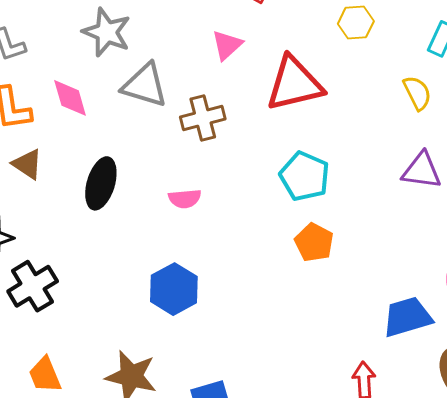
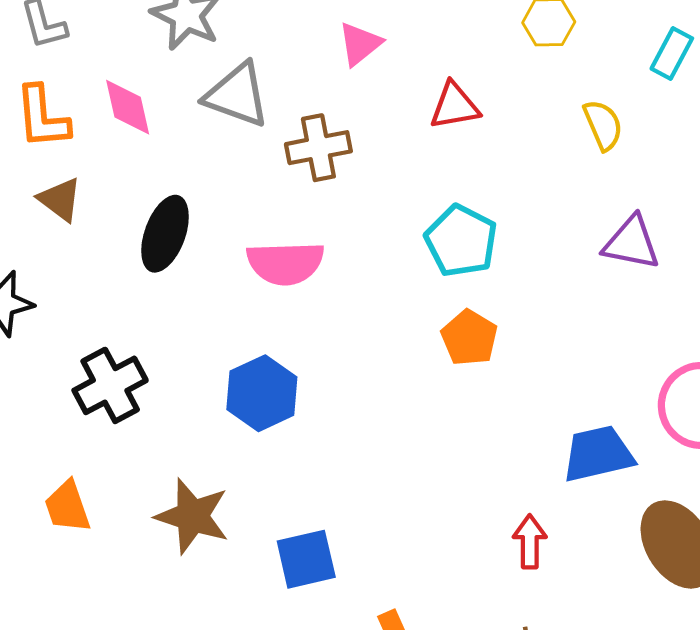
red triangle: (295, 84) -> (455, 106), size x0.6
yellow semicircle: (417, 93) -> (603, 125), moved
pink semicircle: (185, 199) -> (285, 263), size x1.6
black cross: (33, 286) -> (110, 385), moved

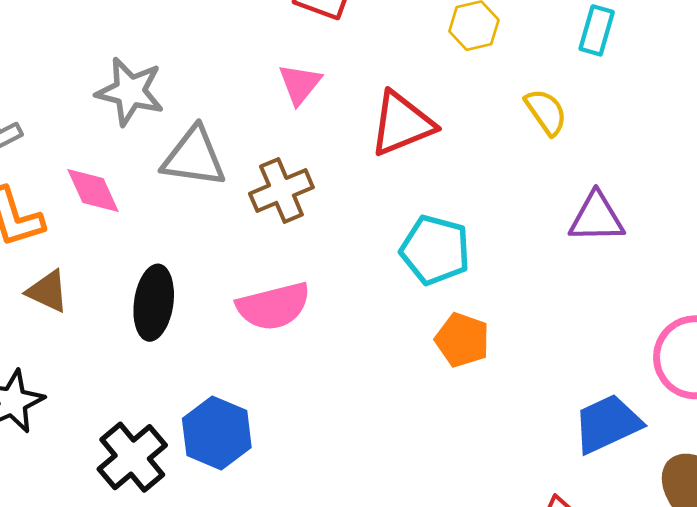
red triangle: (455, 106) -> (402, 124), size x1.4
blue hexagon: (262, 393) -> (217, 433), moved

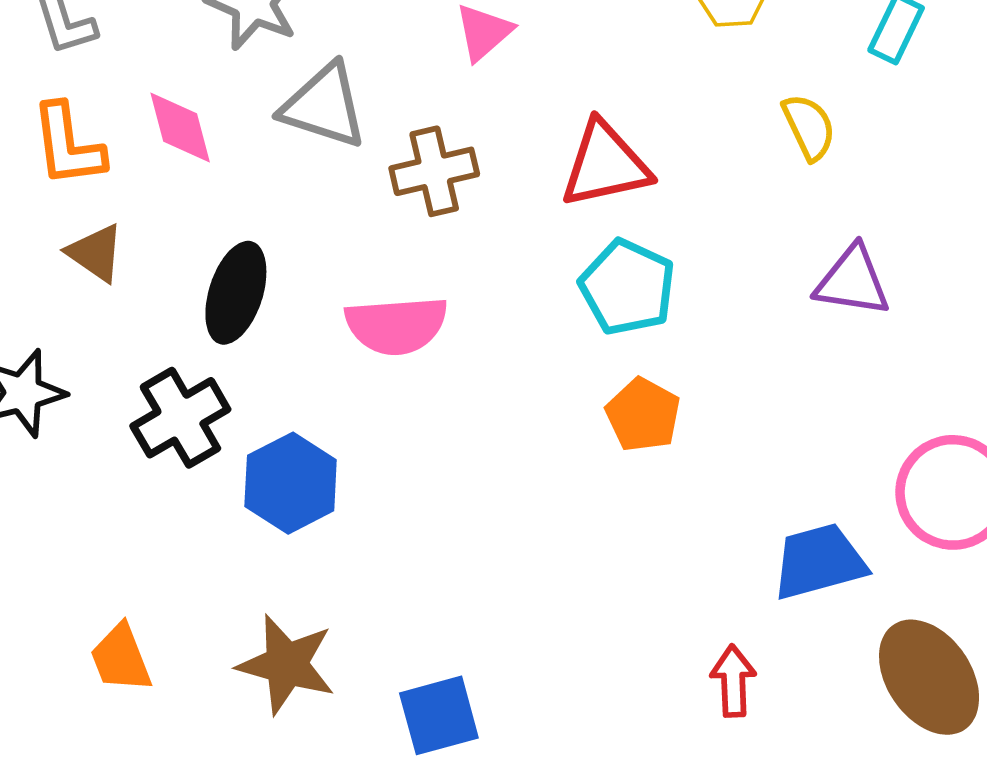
red triangle: (402, 124) -> (605, 165), moved
black cross: (132, 457) -> (180, 418), moved

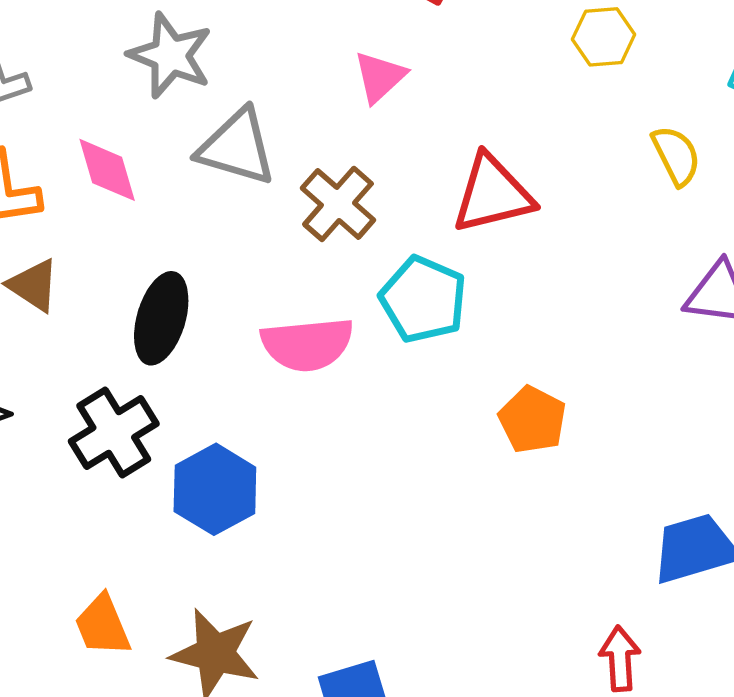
brown cross: (434, 171) -> (338, 204), turned -34
cyan pentagon: (627, 287) -> (423, 299), moved
orange trapezoid: (121, 658) -> (102, 625), moved

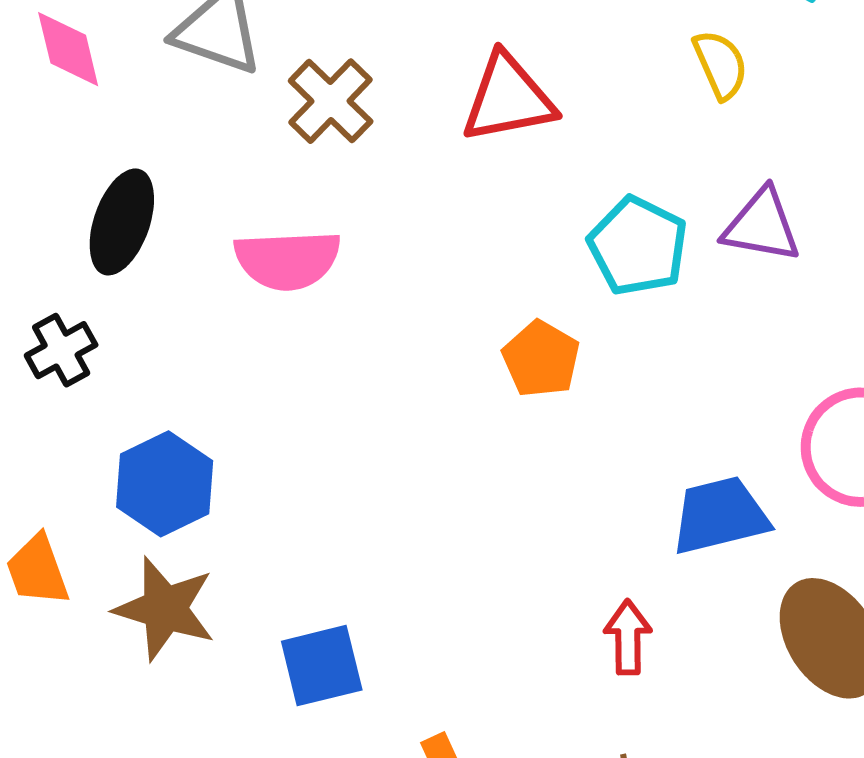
cyan pentagon: (423, 299) -> (638, 246), moved
black cross: (114, 433) -> (61, 350), size x0.7
blue hexagon: (215, 489) -> (165, 484), moved

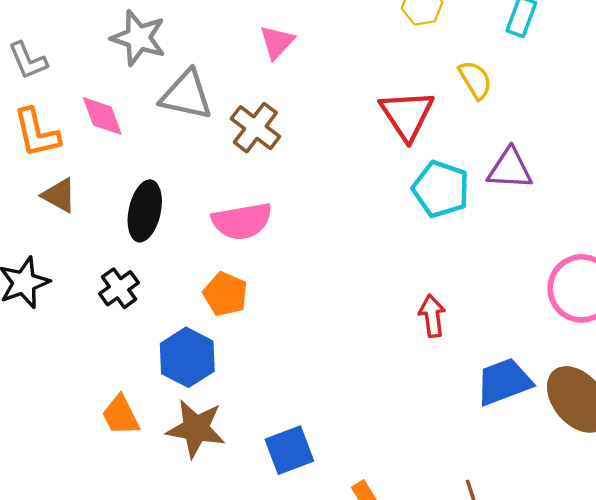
red triangle: (508, 98) -> (407, 115), moved, turned -46
orange pentagon: (541, 359) -> (225, 294), moved
blue trapezoid: (720, 516) -> (504, 382), moved
red arrow: (628, 637) -> (432, 316), moved

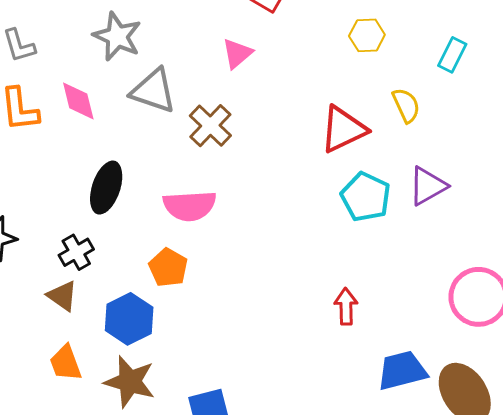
red triangle: (407, 115) -> (343, 129), turned 32
purple triangle: (510, 169) -> (428, 186), turned -39
brown triangle: (59, 195) -> (62, 296), moved

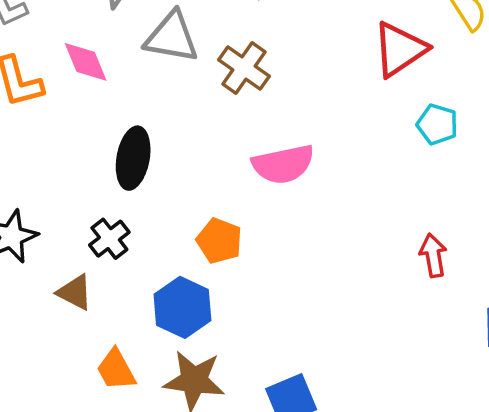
cyan pentagon: (366, 197) -> (437, 124), size x0.7
pink semicircle: (190, 206) -> (283, 164), moved
brown triangle: (62, 296) -> (75, 292), moved

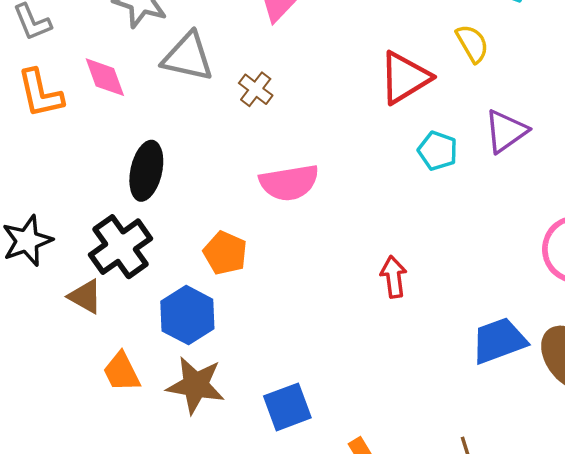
brown cross: (244, 68) -> (256, 89), size x0.7
black cross: (109, 239) -> (121, 247), size x1.6
red arrow: (433, 255) -> (394, 277), moved

